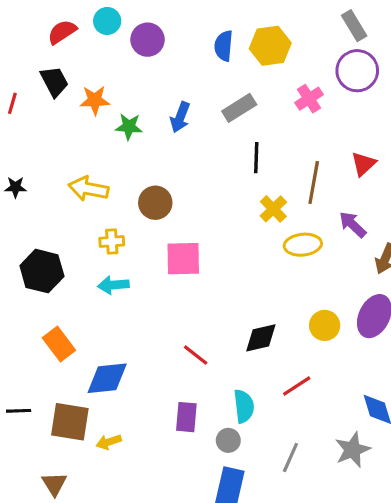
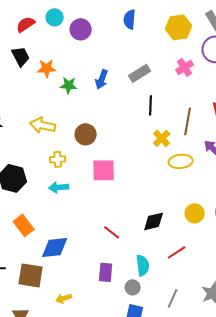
blue semicircle: (224, 46) -> (130, 19), moved
yellow hexagon: (270, 46) -> (179, 27), moved
yellow arrow: (109, 442) -> (64, 298), moved

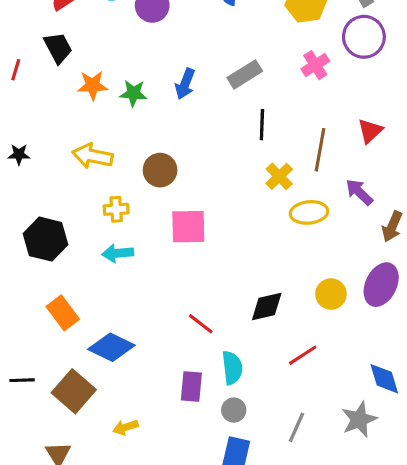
orange star: (47, 68) -> (93, 85), moved
blue diamond: (55, 247) -> (111, 347), turned 32
cyan semicircle: (143, 265) -> (232, 368), moved
brown square: (31, 275) -> (74, 391), turned 32

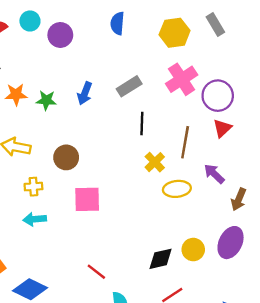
purple circle: (364, 37) -> (218, 96), moved
pink cross: (315, 65) -> (182, 79), size x1.5
black diamond: (267, 307) -> (161, 259), moved

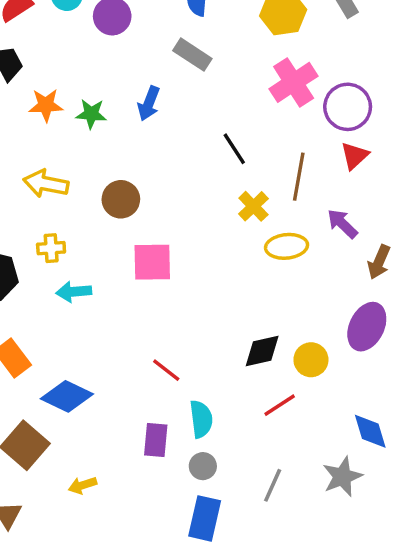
gray rectangle: (129, 86) -> (192, 55), moved, turned 65
black line: (142, 124) -> (234, 149), turned -35
yellow cross: (33, 187) -> (51, 248), moved
yellow circle: (193, 250) -> (311, 360), moved

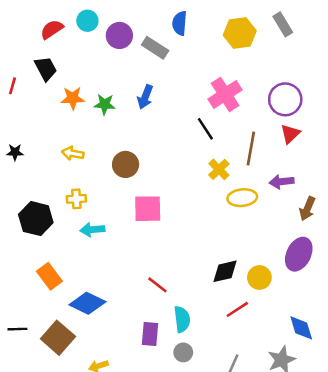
gray rectangle: (192, 55) -> (155, 48), moved
pink cross: (294, 82) -> (225, 94), moved
yellow arrow: (46, 184) -> (73, 153), size x0.7
purple arrow: (342, 224) -> (282, 182), turned -50

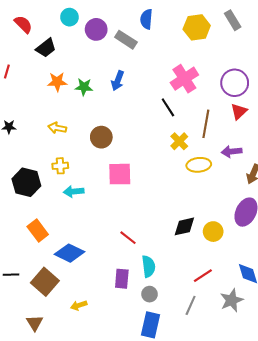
red semicircle: (52, 29) -> (23, 24), moved, turned 78
black trapezoid: (46, 69) -> (46, 48), moved, turned 80
red line: (237, 309) -> (203, 276), moved

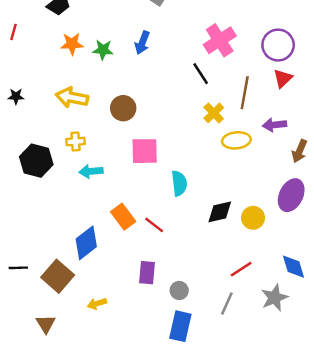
yellow arrow: (57, 128) -> (72, 97), size x1.5
orange rectangle: (38, 230) -> (123, 217), moved
blue diamond: (69, 253) -> (86, 243), turned -64
cyan semicircle: (148, 266) -> (179, 183), moved

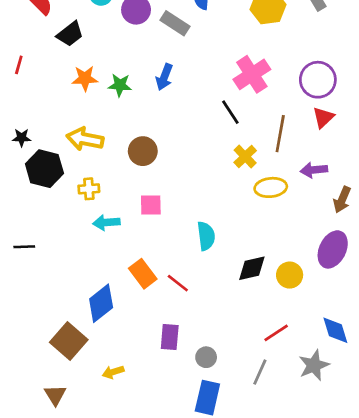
pink square: (145, 151) -> (151, 205), moved, size x0.7
black hexagon: (36, 161) -> (44, 169), moved
black line: (18, 268) -> (24, 247), moved

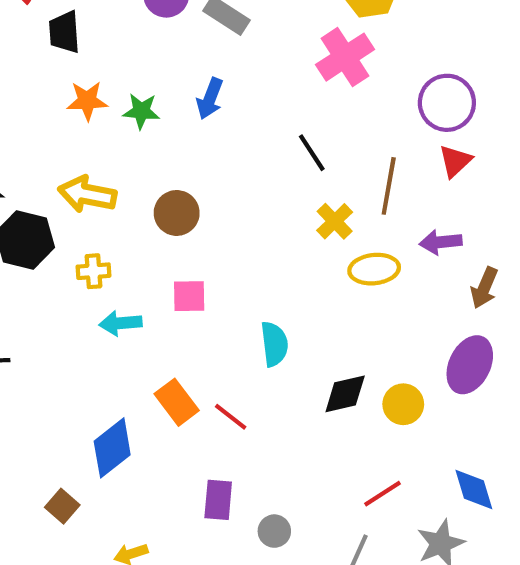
black trapezoid: (70, 34) -> (64, 32), turned 124
pink cross: (252, 74) -> (345, 57), moved
brown square: (69, 341) -> (62, 506), size x0.6

